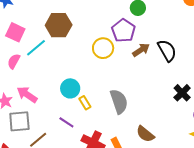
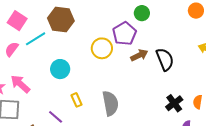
cyan circle: (70, 88) -> (60, 69), moved

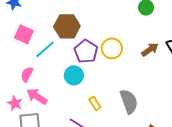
purple pentagon: (124, 34) -> (86, 51), moved
pink semicircle: (12, 49) -> (27, 74), moved

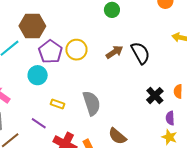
yellow rectangle: (95, 103) -> (57, 104), turned -40

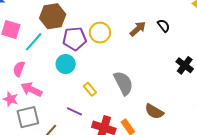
purple pentagon: (50, 52) -> (75, 39), turned -30
black semicircle: (140, 53) -> (164, 26), size x0.6
yellow rectangle: (57, 104) -> (90, 89), turned 40

